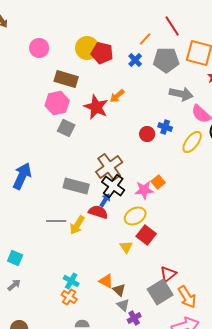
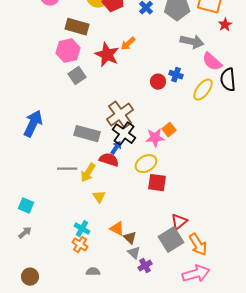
gray square: (66, 128) -> (77, 76), turned 30
red square: (146, 235) -> (157, 183), turned -30
yellow triangle: (126, 247) -> (99, 197), moved

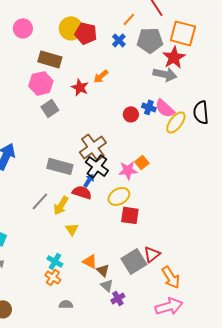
red star: (225, 25) -> (174, 57), moved, size x1.6
red star: (107, 55) -> (80, 87), size x0.7
pink semicircle: (212, 62) -> (165, 108), moved
gray line: (67, 169) -> (40, 201), turned -48
gray square: (171, 240) -> (134, 261), moved

